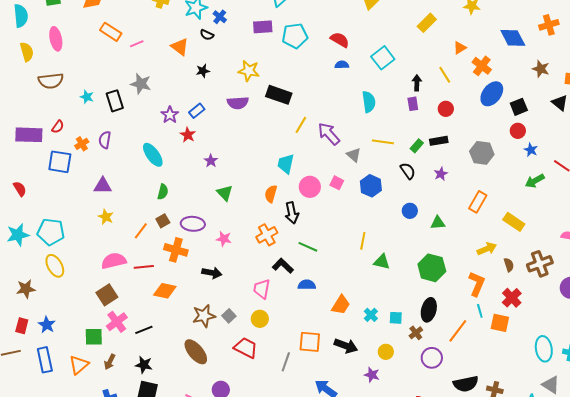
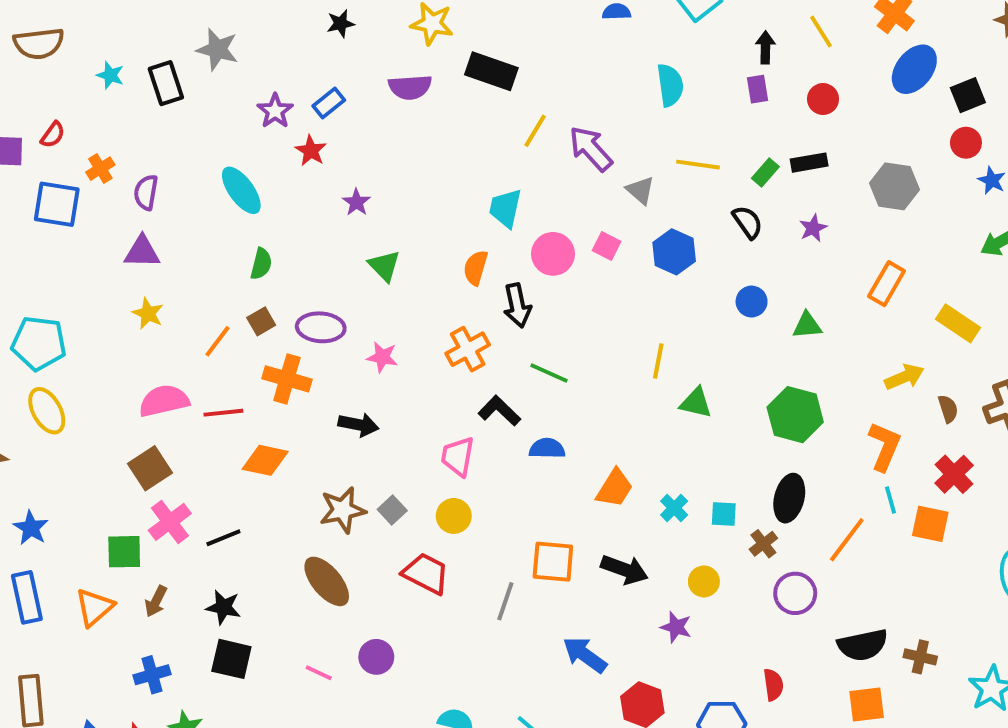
purple semicircle: (105, 140) -> (146, 192), moved

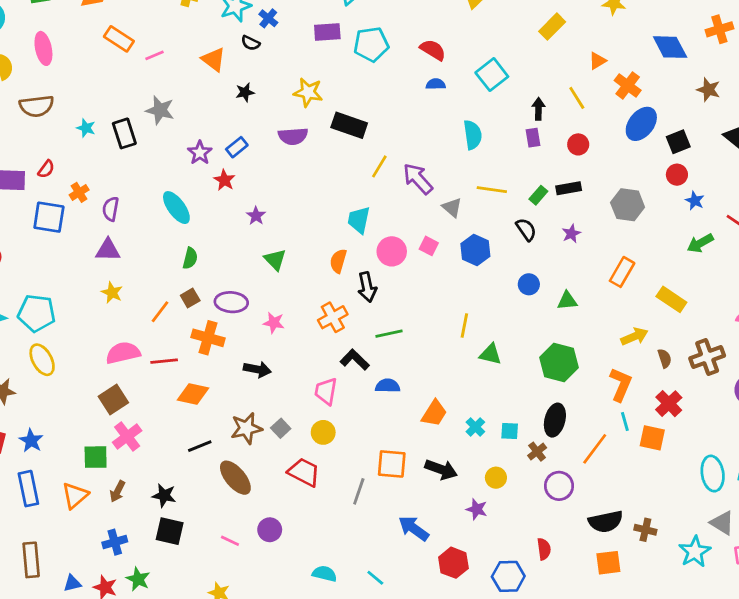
green line: (549, 373) -> (389, 334), turned -36
black line: (223, 538) -> (200, 446), moved

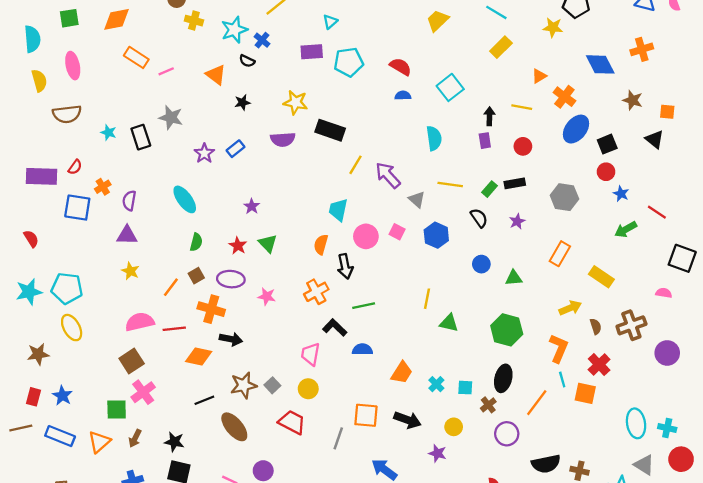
yellow line: (577, 98) -> (522, 107), turned -48
red star: (224, 180) -> (238, 246), moved
black arrow: (257, 369) -> (231, 339), moved
blue rectangle: (28, 489) -> (60, 436), turned -56

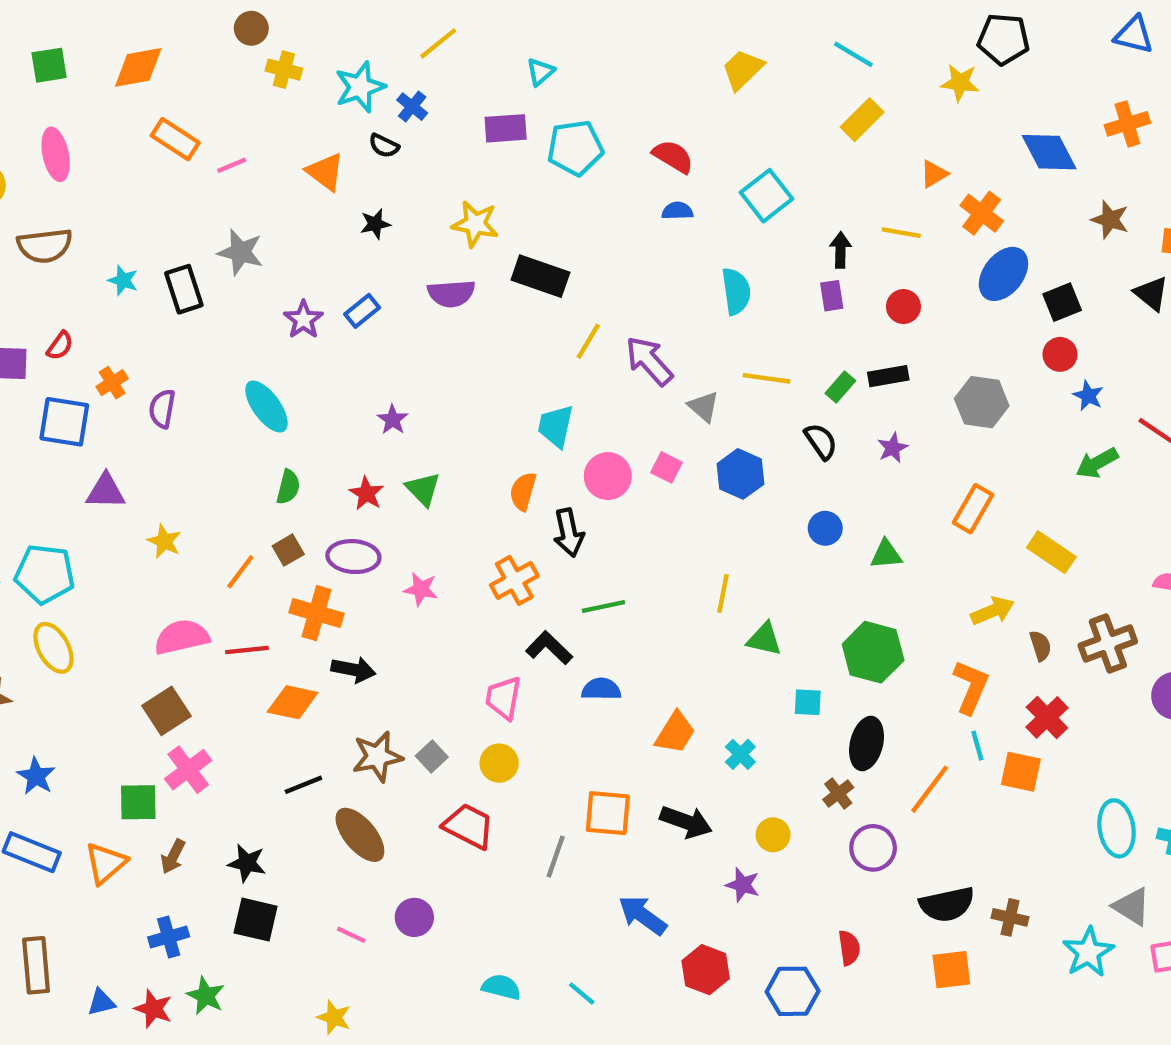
purple triangle: (127, 235) -> (106, 491), moved
cyan square: (465, 388) -> (808, 702), moved

